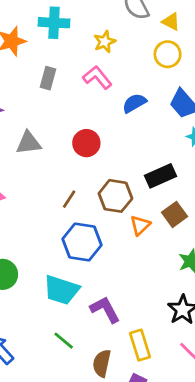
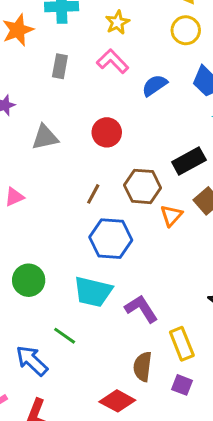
green line: (64, 341) -> (65, 336), moved

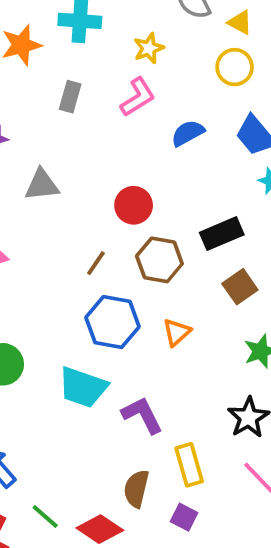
pink L-shape: (113, 61) -> (138, 97), turned 96
red circle: (107, 132) -> (134, 205), moved
orange triangle: (171, 216) -> (177, 332), moved
green line: (65, 336) -> (45, 516), moved

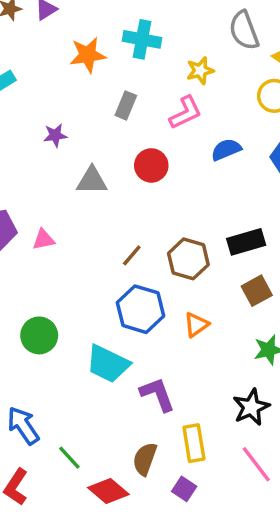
red circle: (134, 205) -> (151, 165), moved
green line: (45, 516) -> (69, 458), moved

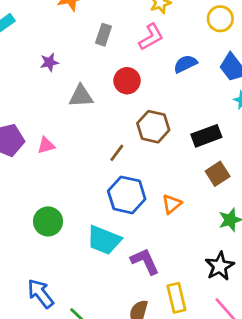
brown hexagon: (188, 259) -> (153, 127), moved

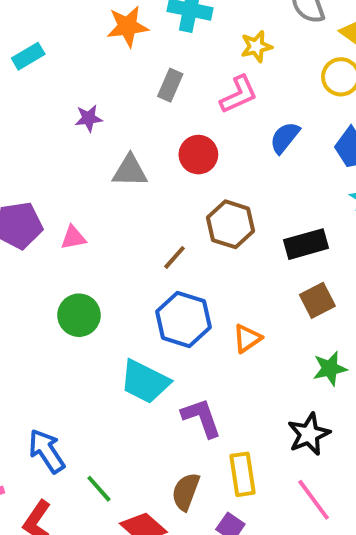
blue semicircle: (185, 64) -> (285, 138), turned -30
green circle: (48, 221) -> (79, 315), moved

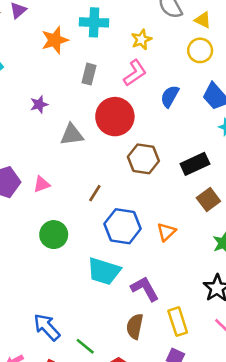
red circle: (198, 155) -> (115, 117), size x1.5
brown line: (174, 257) -> (95, 193), moved
brown semicircle: (186, 492) -> (135, 326), moved

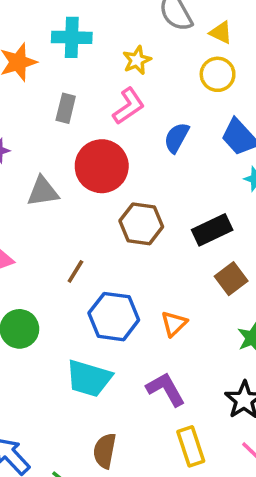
purple L-shape: (145, 289) -> (166, 389), moved
brown semicircle: (135, 326) -> (105, 451), moved

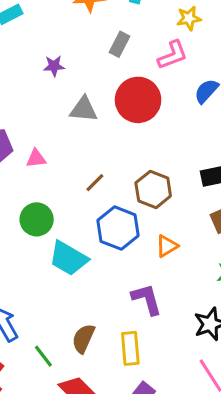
brown hexagon: (141, 224) -> (153, 189), moved
cyan trapezoid: (89, 378) -> (68, 258), moved
yellow rectangle: (191, 446) -> (130, 348), moved

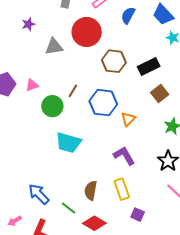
brown hexagon: (153, 189) -> (114, 61), moved
green circle: (37, 219) -> (52, 106), moved
blue hexagon: (118, 228) -> (103, 103), moved

